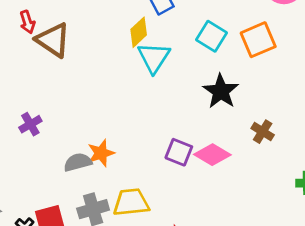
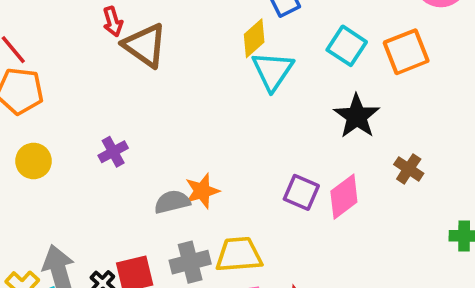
pink diamond: (212, 155) -> (344, 197), turned -69

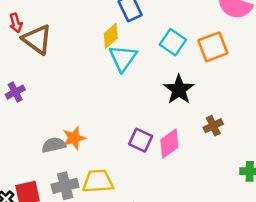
purple cross: (113, 152) -> (15, 92), moved
brown cross: (409, 169) -> (213, 126), turned 30

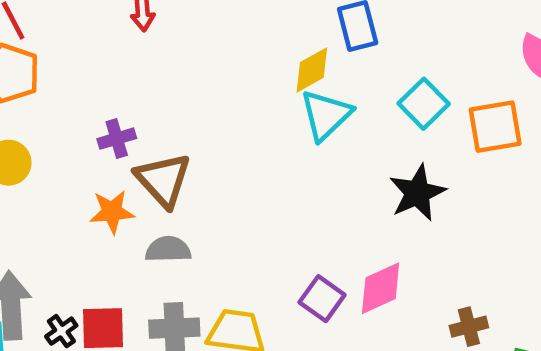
brown triangle: (37, 39) -> (163, 180), moved
brown cross: (213, 126) -> (469, 327), moved
orange star: (74, 138) -> (112, 212), moved
purple square: (141, 140) -> (322, 299), moved

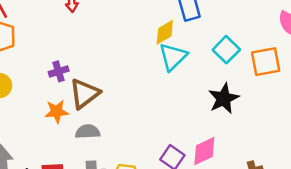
brown triangle: (163, 180) -> (84, 94), turned 36

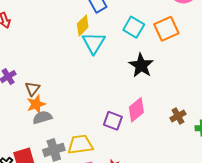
brown triangle: (84, 94) -> (32, 89), size x0.6
orange star: (57, 111) -> (36, 104), moved

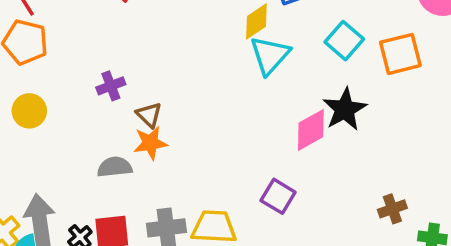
brown triangle: (32, 89) -> (149, 115), turned -35
pink diamond: (136, 110) -> (311, 130), moved
gray semicircle: (42, 117) -> (115, 167), moved

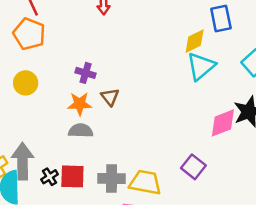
purple cross: (111, 86) -> (86, 73), turned 30
orange star: (150, 143) -> (80, 104), moved

